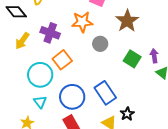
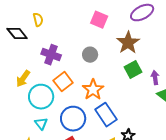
orange star: (82, 22) -> (93, 90), moved, turned -30
yellow arrow: (22, 41) -> (23, 79), moved
gray circle: (100, 44) -> (90, 55), moved
green square: (132, 59) -> (133, 70), moved, turned 30

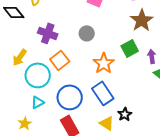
brown star: (128, 43) -> (142, 20), moved
orange star: (93, 90) -> (104, 63), moved
cyan triangle: (41, 124) -> (38, 102), turned 40

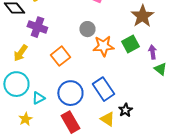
purple cross: (48, 33) -> (37, 27), moved
orange star: (104, 63) -> (103, 46), moved, turned 30
cyan circle: (38, 75) -> (16, 84), moved

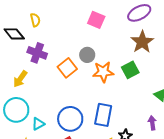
purple arrow: (152, 52) -> (152, 123), moved
orange square: (60, 56) -> (67, 68), moved
blue rectangle: (103, 89) -> (103, 115), turned 45

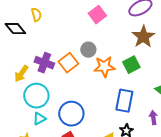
pink square: (96, 20) -> (97, 15), turned 30
purple cross: (37, 53) -> (44, 63), moved
cyan circle: (16, 110) -> (36, 96), moved
blue rectangle: (103, 115) -> (124, 101), moved

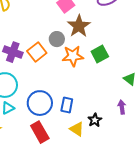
brown star: (143, 37) -> (79, 26), moved
blue rectangle: (124, 101) -> (67, 105), moved, size x0.7

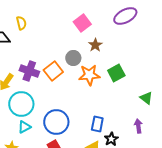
brown star: (79, 26) -> (95, 45), size x0.6
blue rectangle: (67, 105) -> (97, 124), moved

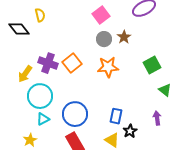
brown star: (95, 45) -> (124, 37), moved
gray circle: (73, 58) -> (104, 39), moved
green square: (116, 73) -> (152, 65), moved

